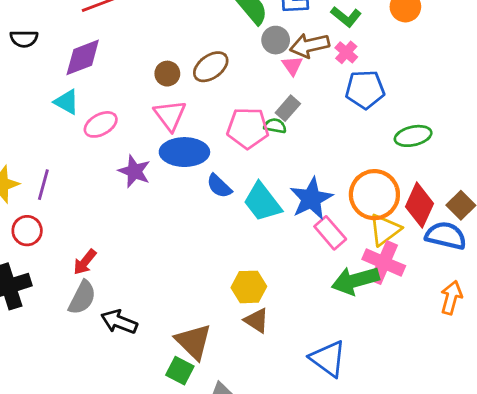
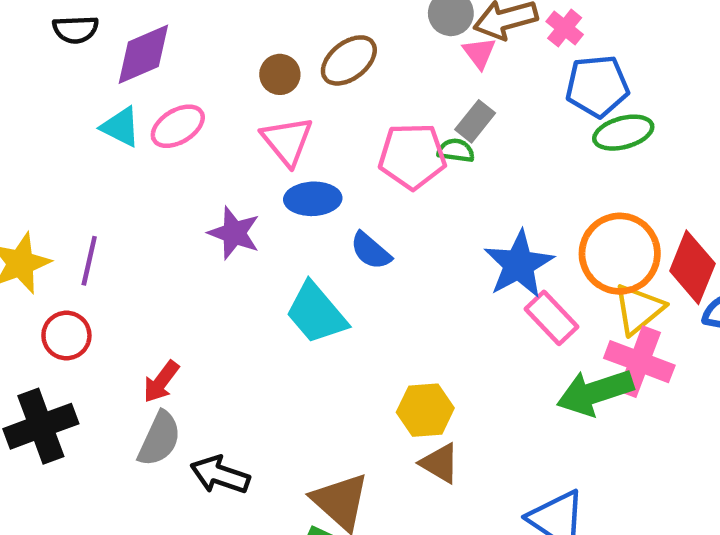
black semicircle: (24, 39) -> (76, 29), moved
pink ellipse: (101, 124) -> (178, 126), moved
green ellipse: (413, 136) -> (623, 133), moved
blue ellipse: (184, 152) -> (313, 199), size x0.7
cyan trapezoid: (262, 202) -> (316, 313), moved

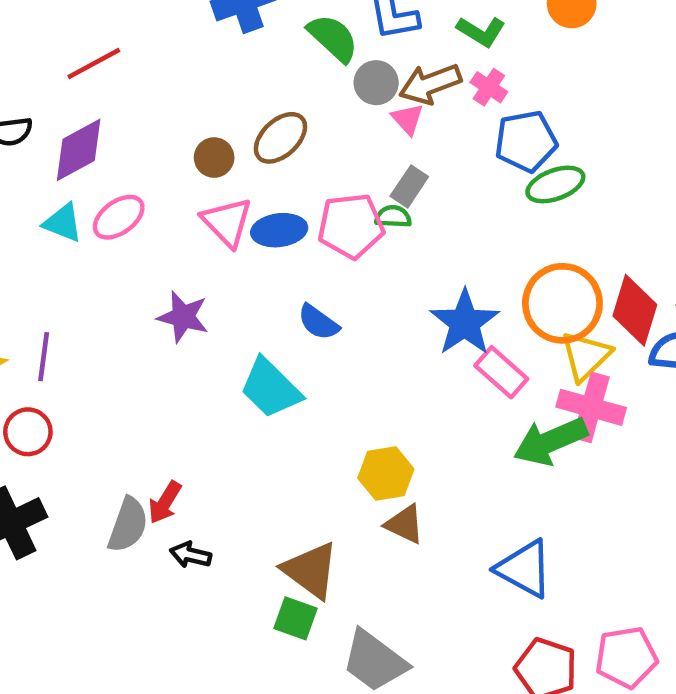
blue ellipse: (313, 199) -> (279, 230), moved
red arrow: (161, 382) -> (165, 502), moved
black arrow: (220, 475) -> (190, 555), size x0.7

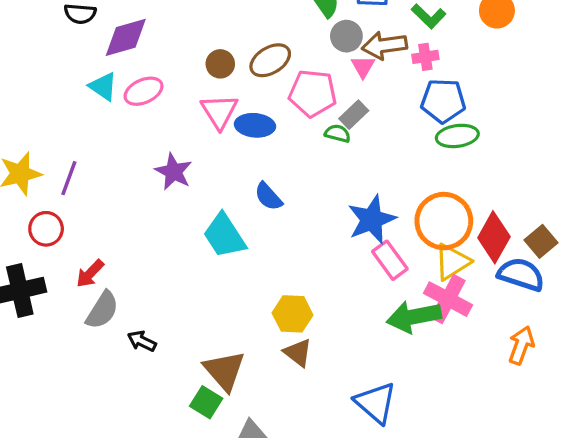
pink cross: (489, 87) -> (425, 57), turned 35
pink pentagon: (351, 226) -> (313, 93), moved
red arrow: (165, 502) -> (90, 274), moved

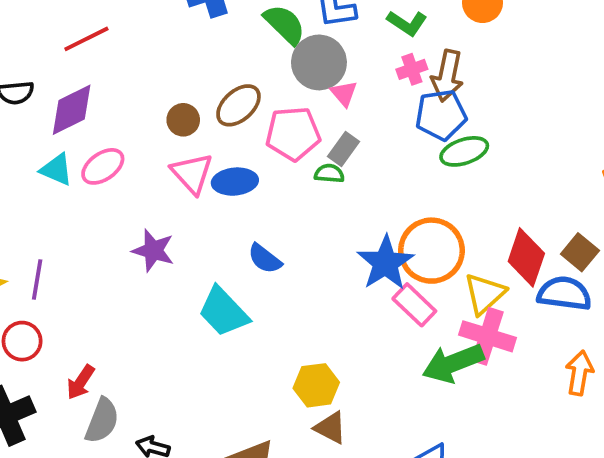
gray circle: (346, 36) -> (319, 62), size x1.5
brown arrow: (384, 45) -> (447, 76), moved, turned -60
orange circle: (444, 221) -> (431, 251), moved

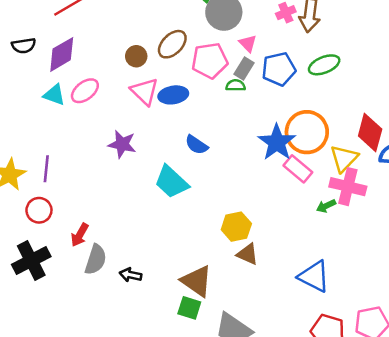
pink triangle: (344, 93) -> (248, 43), moved
blue pentagon: (441, 115) -> (279, 69), moved
green arrow: (453, 363) -> (326, 206), size x0.5

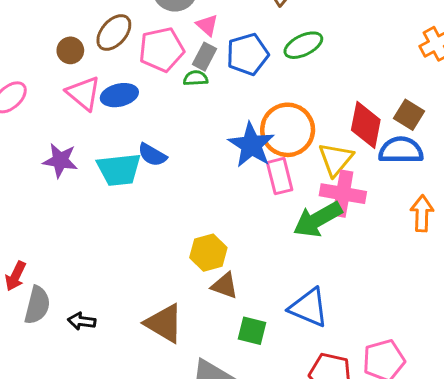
pink rectangle: (298, 169) -> (280, 176), turned 40
cyan trapezoid: (171, 182) -> (119, 170), moved, turned -45
green arrow: (326, 206) -> (318, 219), size x2.0
green square: (189, 308) -> (252, 331), moved

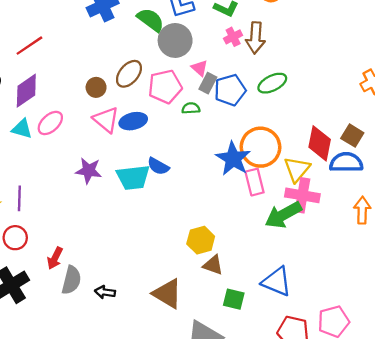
gray rectangle: (205, 57) -> (208, 83), moved

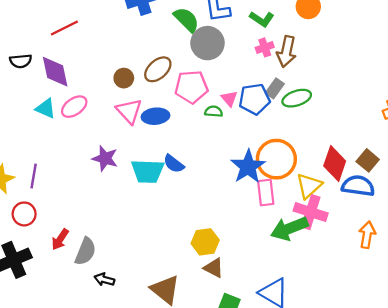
pink triangle: (200, 68) -> (229, 99), moved
gray rectangle: (208, 83) -> (275, 88), moved
purple diamond: (26, 91) -> (55, 72), turned -76
gray semicircle: (71, 280) -> (85, 251), moved

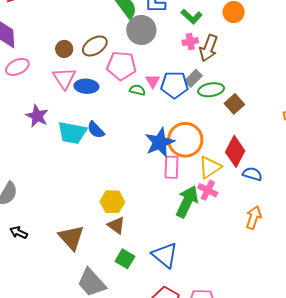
brown square: (368, 160) -> (234, 104), moved
blue semicircle: (358, 186) -> (252, 174), size x0.7
pink cross: (311, 212) -> (208, 190), size x0.7
green arrow: (289, 228) -> (187, 202), turned 128
black arrow: (104, 279) -> (19, 233), moved

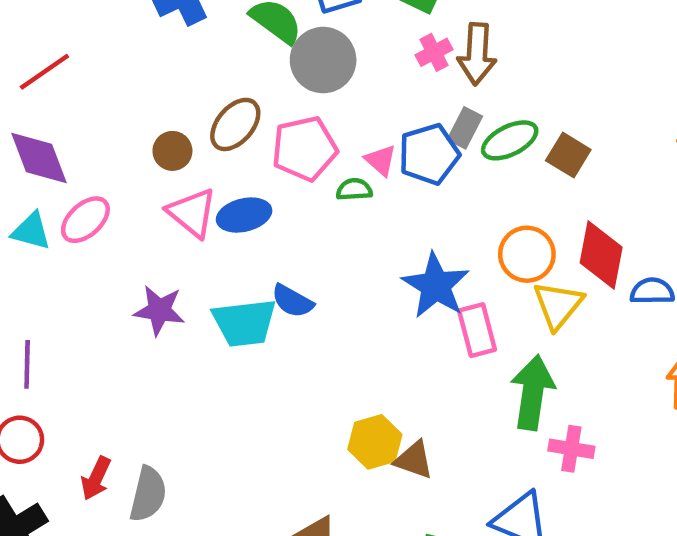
orange circle: (185, 140) -> (527, 254), moved, size x0.7
pink cross: (208, 190) -> (571, 449), moved
brown triangle: (116, 225) -> (414, 460), moved

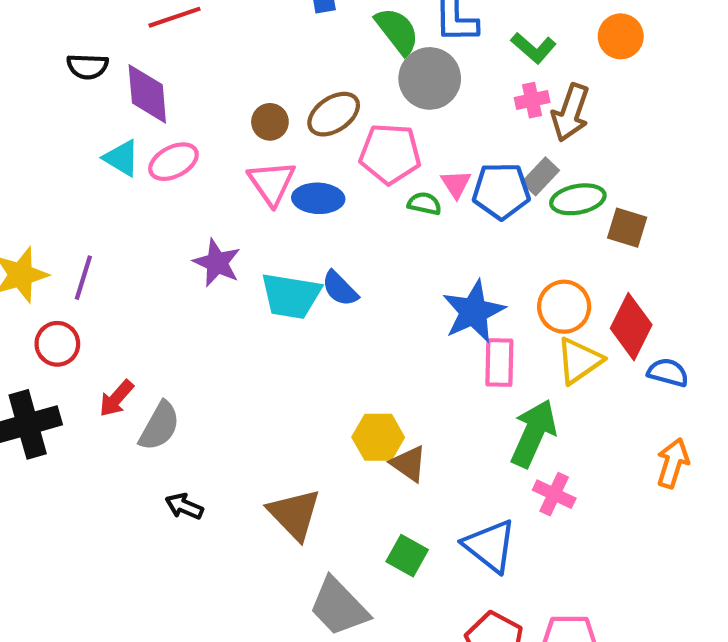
brown square: (568, 155) -> (627, 228), turned -30

